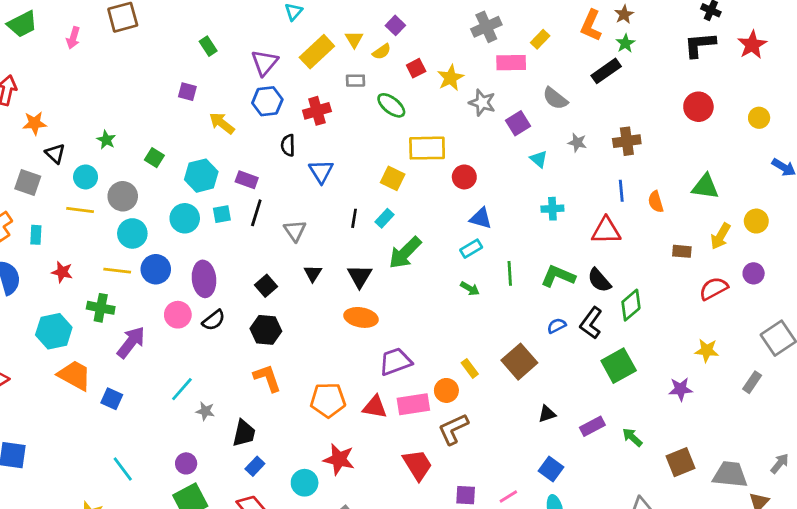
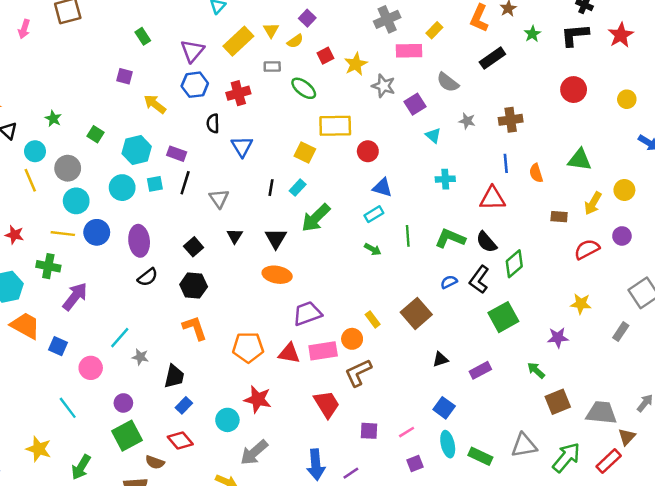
green star: (625, 43) -> (532, 34), moved
yellow line: (80, 210) -> (30, 180), turned 60
pink circle: (178, 315) -> (91, 368), moved
green arrow: (632, 437) -> (536, 370), moved

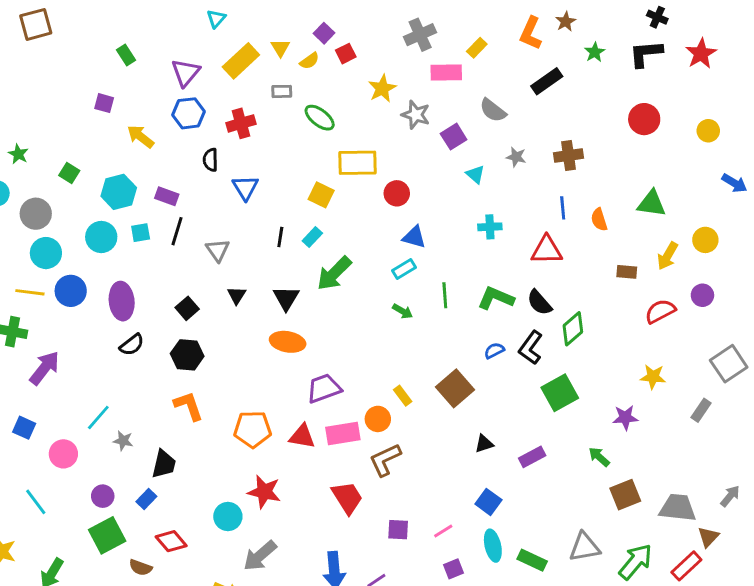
red square: (325, 56) -> (346, 54), moved
blue rectangle: (184, 405) -> (146, 499), moved

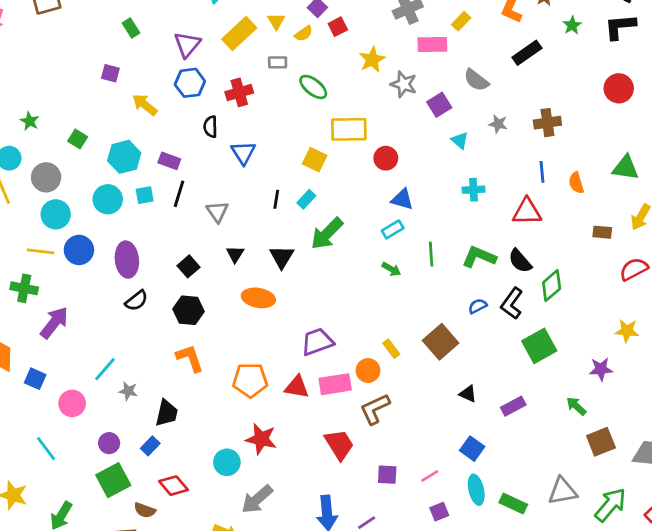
orange ellipse: (288, 342) -> (258, 298), moved
black triangle: (484, 444) -> (468, 394), turned 42

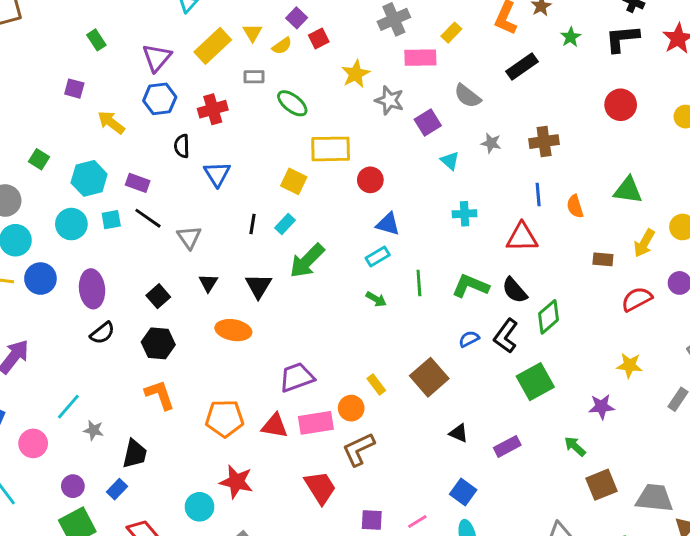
black line: (179, 194) -> (148, 218), turned -72

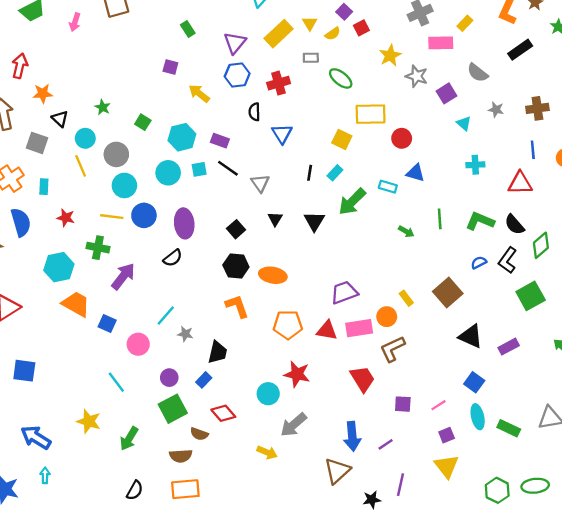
cyan rectangle: (378, 256) -> (388, 187), moved, turned 48
orange ellipse: (233, 330) -> (273, 275), moved
black semicircle: (102, 333) -> (173, 258), moved
black triangle: (459, 433) -> (471, 336), size x1.6

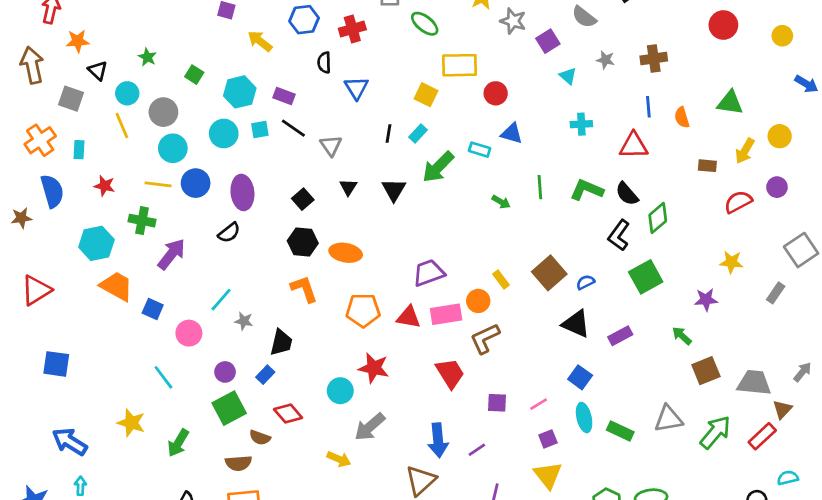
blue semicircle: (479, 263) -> (585, 282), moved

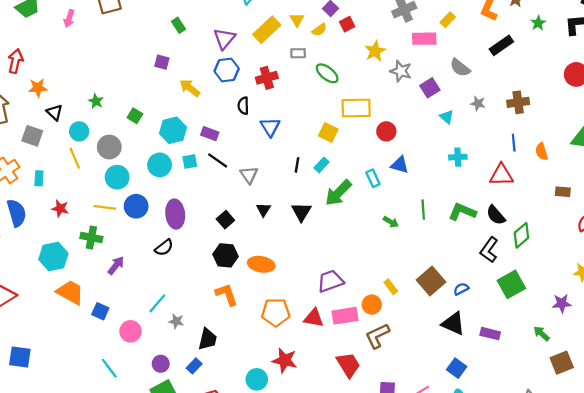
cyan rectangle: (480, 150) -> (373, 178), turned 48
purple arrow: (171, 254) -> (116, 265), size x0.7
purple rectangle: (620, 336) -> (490, 334), turned 42

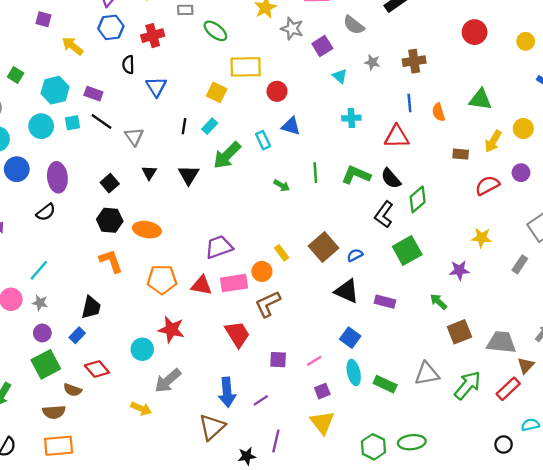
gray star: (176, 321) -> (40, 303), moved

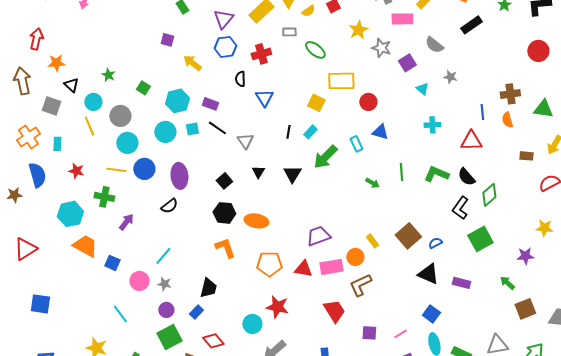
brown cross: (414, 61) -> (510, 94), moved

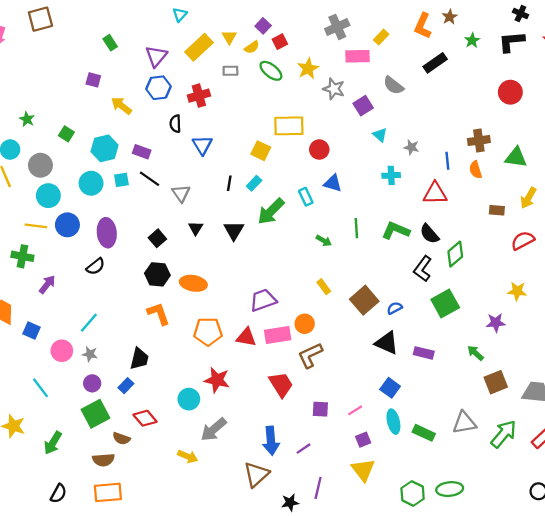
green ellipse: (315, 50) -> (271, 71), moved
gray star: (450, 77) -> (411, 147), moved
yellow rectangle: (372, 241) -> (324, 287), moved

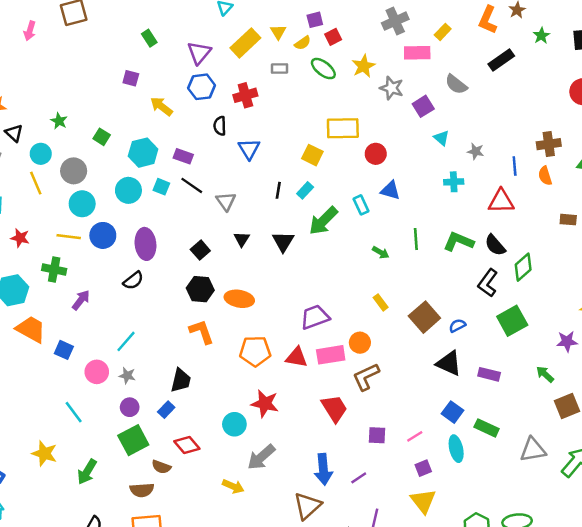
purple square: (263, 26) -> (315, 20), turned 32
cyan square: (121, 180) -> (161, 187), turned 32
green rectangle: (424, 433) -> (487, 428), moved

